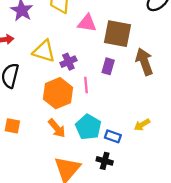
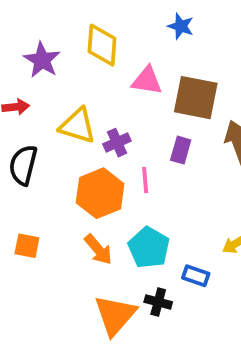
blue rectangle: (113, 136) -> (196, 276), moved
black cross: (105, 161) -> (158, 302), moved

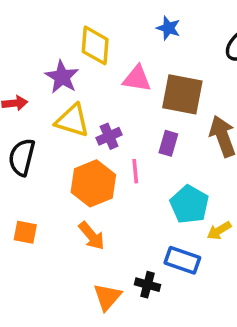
purple star: (42, 60) -> (62, 77), moved
cyan pentagon: (149, 248) -> (189, 204), moved
blue rectangle: (196, 276) -> (182, 260), size x1.4
orange triangle: (115, 315) -> (107, 297), size x0.7

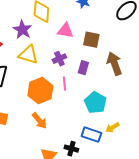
brown square: (182, 94) -> (91, 40), size x0.7
purple cross: (109, 136) -> (59, 59), moved
yellow arrow: (219, 231) -> (112, 128), moved

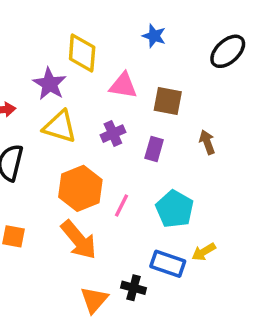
brown arrow: (114, 64) -> (207, 142), size x0.6
pink line: (64, 84) -> (121, 206), moved, turned 32
orange arrow: (39, 121) -> (79, 240), size x1.4

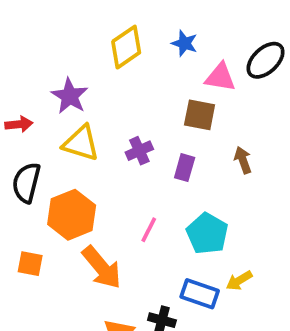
yellow diamond: (82, 53) -> (126, 47), moved, turned 51
pink triangle: (123, 86) -> (220, 77), moved
orange hexagon: (80, 188) -> (72, 215), moved

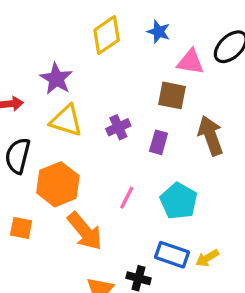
brown arrow: (243, 160) -> (211, 136), size x1.6
yellow arrow: (239, 281) -> (207, 258), moved

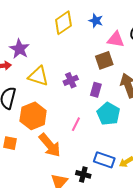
purple star: (56, 79) -> (19, 49), moved
brown square: (172, 95) -> (104, 60), turned -30
cyan pentagon: (179, 201) -> (108, 114), moved

